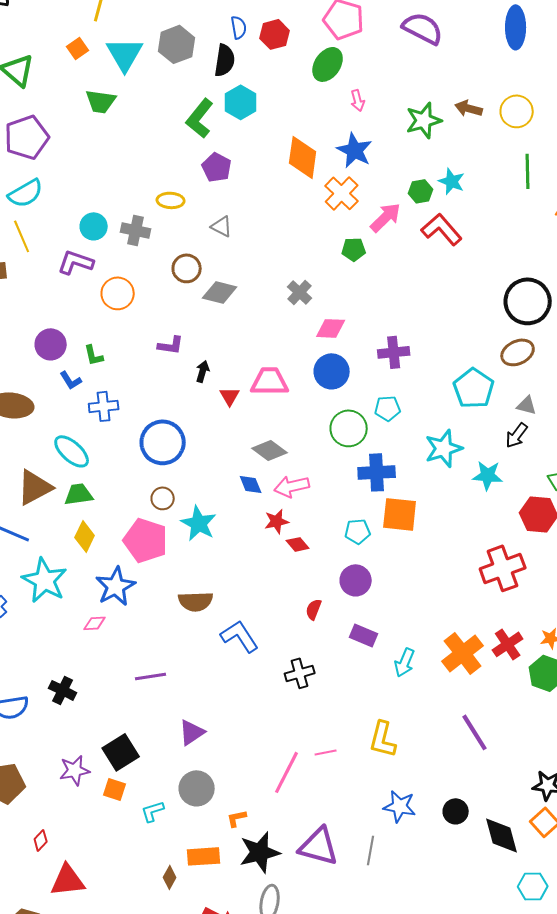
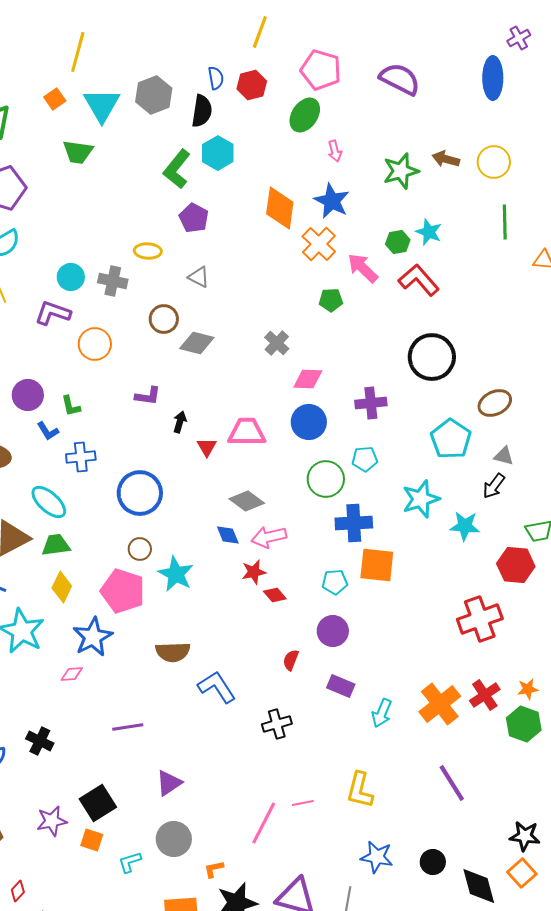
pink arrow: (386, 217) -> (363, 268), turned -92
black circle: (528, 301) -> (432, 357), moved

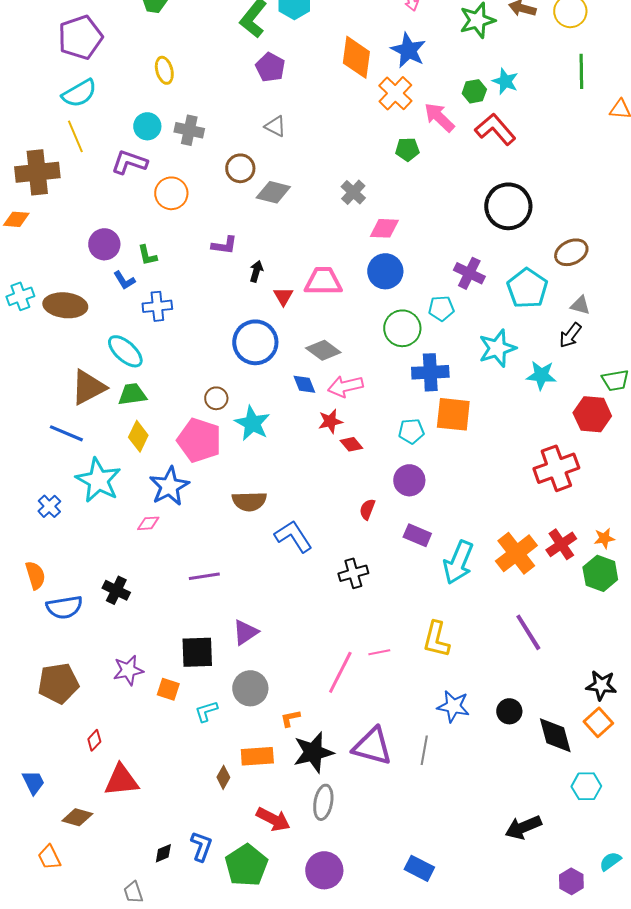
yellow ellipse: (148, 251) -> (164, 70), moved, turned 72
purple cross: (371, 403) -> (469, 273), moved, turned 32
blue circle: (140, 493) -> (255, 342), moved
cyan arrow: (382, 713) -> (458, 562), size x1.5
black square: (98, 803) -> (197, 652), moved, turned 30

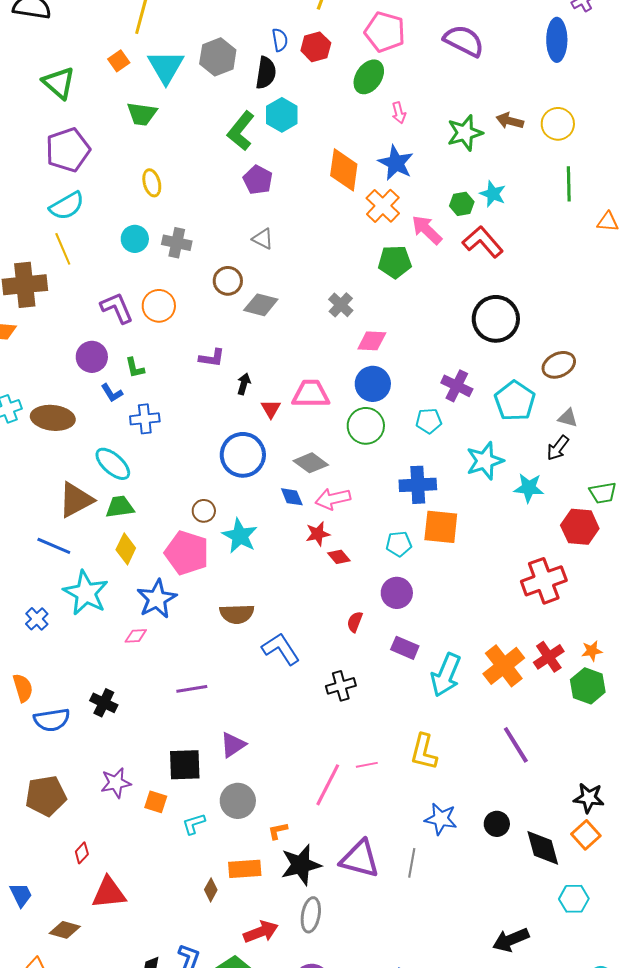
green pentagon: (407, 149) -> (395, 262), size x1.4
purple L-shape: (129, 162) -> (117, 308), moved, turned 48
green circle: (402, 328) -> (366, 426), moved
red arrow: (273, 819) -> (261, 932), turned -48

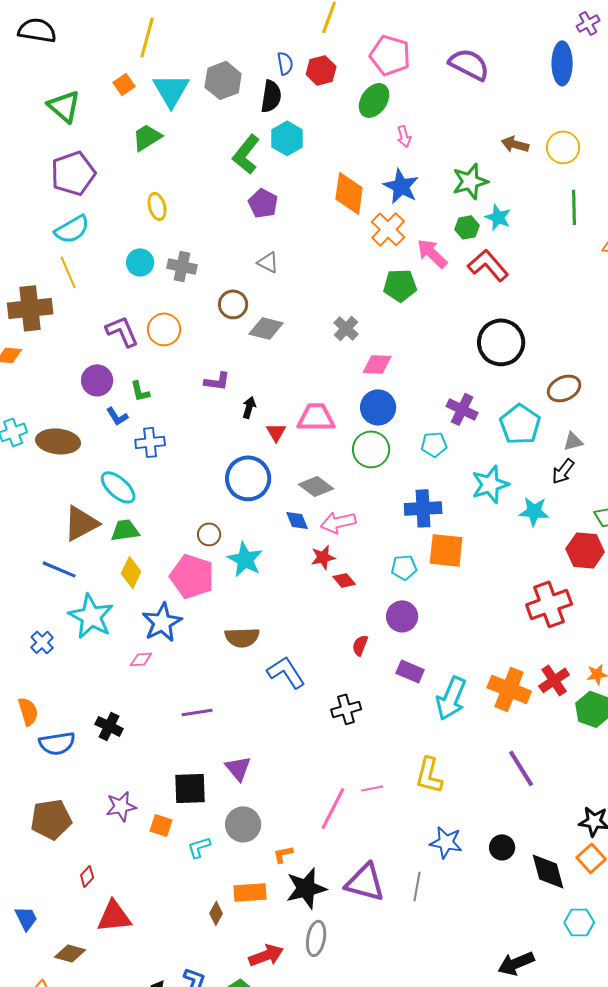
green trapezoid: (142, 114) -> (147, 137), turned 140
green star: (465, 133) -> (470, 181), moved
gray triangle: (568, 418) -> (573, 441), turned -30
orange cross: (504, 666) -> (509, 689), turned -30
purple triangle: (233, 745) -> (238, 768), turned -36

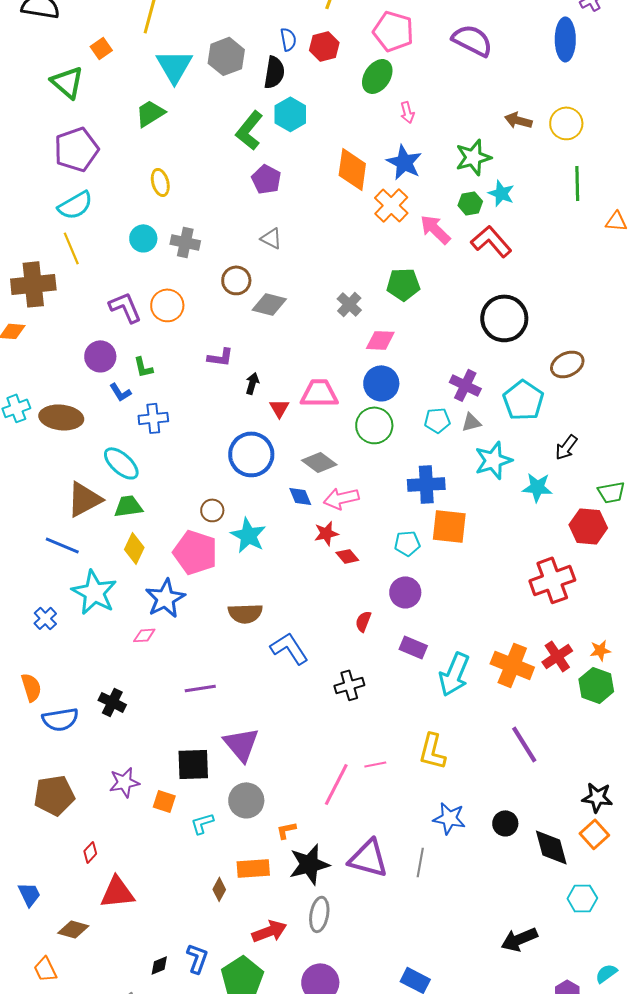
orange square: (124, 84) -> (101, 48), moved
green pentagon: (400, 285) -> (403, 284), moved
gray triangle: (573, 441) -> (471, 422), moved
purple triangle: (238, 768) -> (241, 744), size x1.4

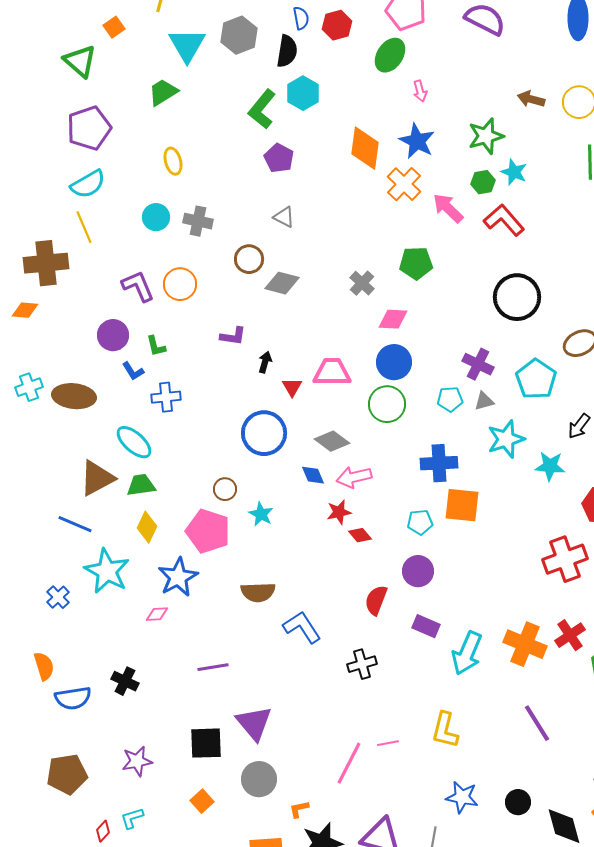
cyan star: (248, 535) -> (261, 514), size x0.7
red semicircle: (363, 621) -> (376, 600), size x1.4
orange square: (164, 801) -> (202, 801), moved, turned 30
cyan L-shape: (202, 823) -> (132, 818), moved

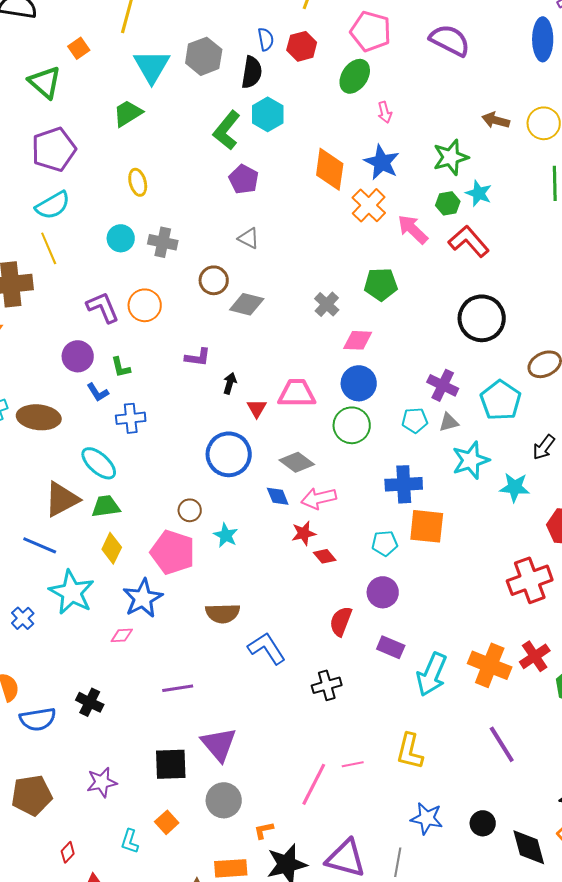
cyan L-shape: (132, 818) -> (130, 841), moved, turned -55

